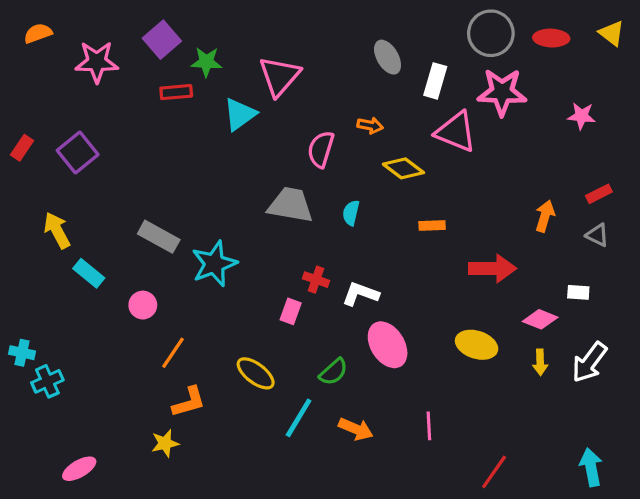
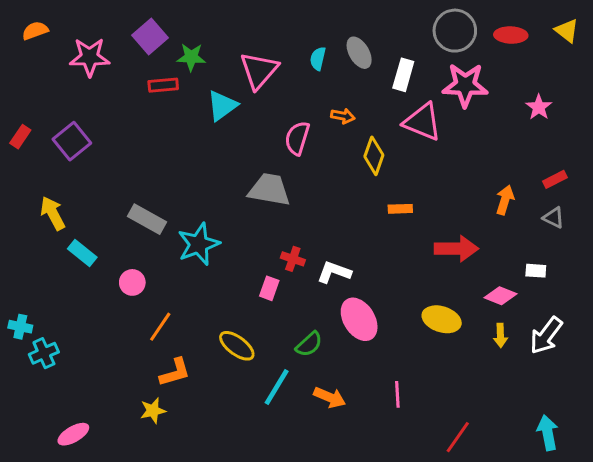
pink star: (581, 116) -> (539, 107), turned 30
yellow diamond: (403, 168) -> (374, 156), turned 72
cyan semicircle: (351, 213) -> (318, 59), moved

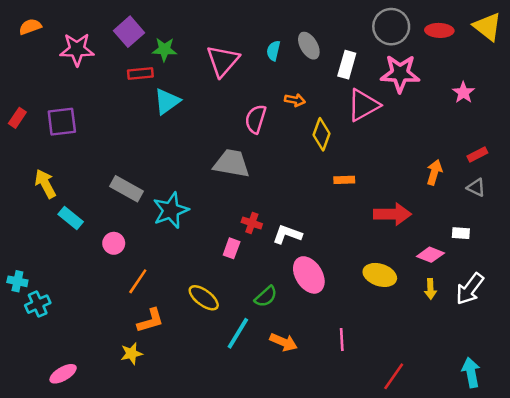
yellow triangle: (567, 31) -> (487, 27), size x1.4
cyan triangle: (222, 106) -> (167, 101), moved
pink triangle: (422, 122) -> (363, 105), turned -51
purple square: (72, 141) -> (62, 122), turned 32

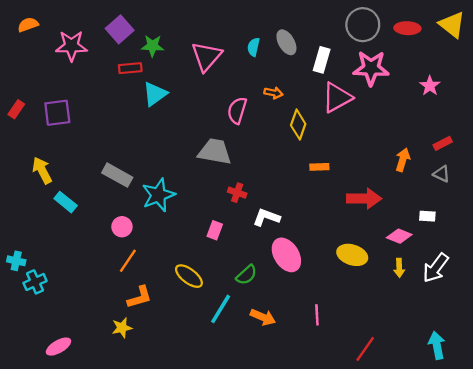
red cross: (252, 223) -> (237, 193), moved
pink circle: (114, 243) -> (122, 227), moved

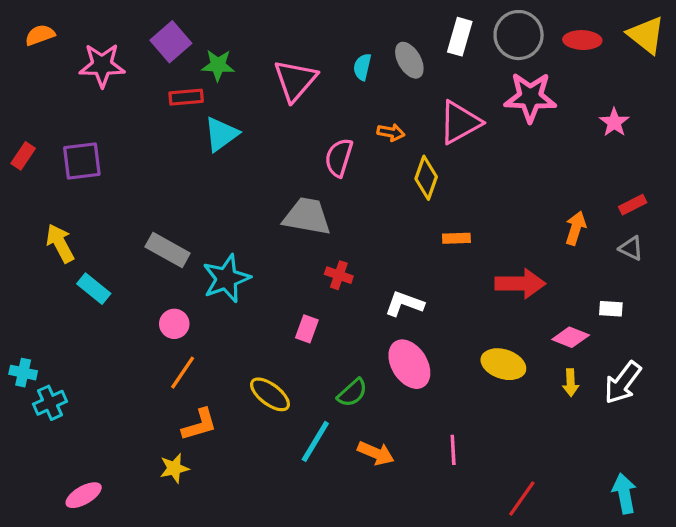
white rectangle: (322, 60) -> (460, 37), moved
pink triangle: (337, 97) -> (460, 122), moved
white L-shape: (266, 217) -> (404, 304), moved

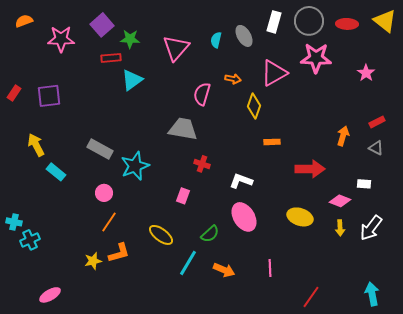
yellow star: (174, 468) -> (93, 261), moved

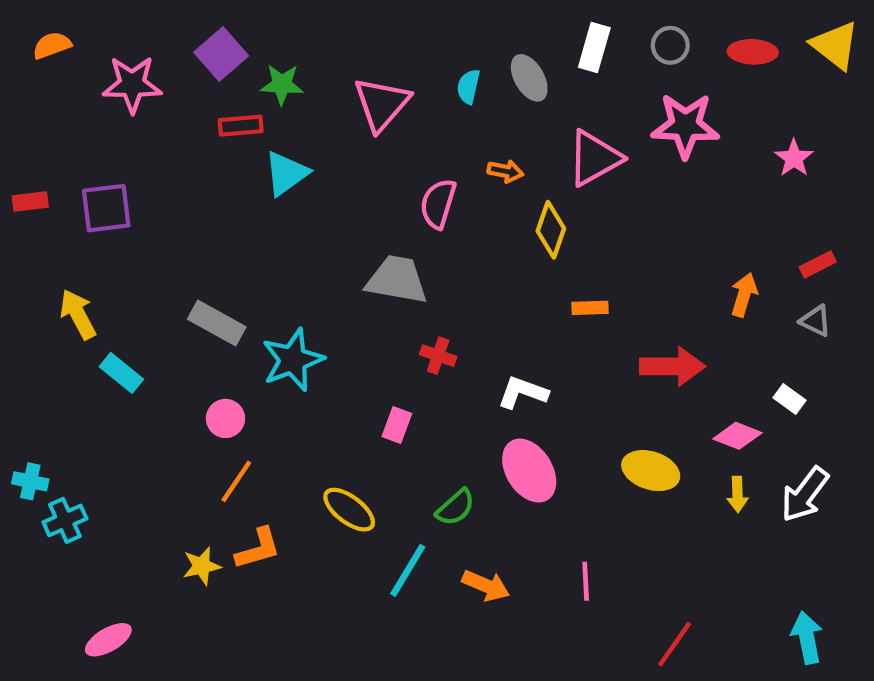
gray circle: (309, 21) -> (670, 45), size x0.6
red rectangle: (14, 93) -> (30, 202), turned 49
white rectangle: (364, 184) -> (790, 399), turned 32

